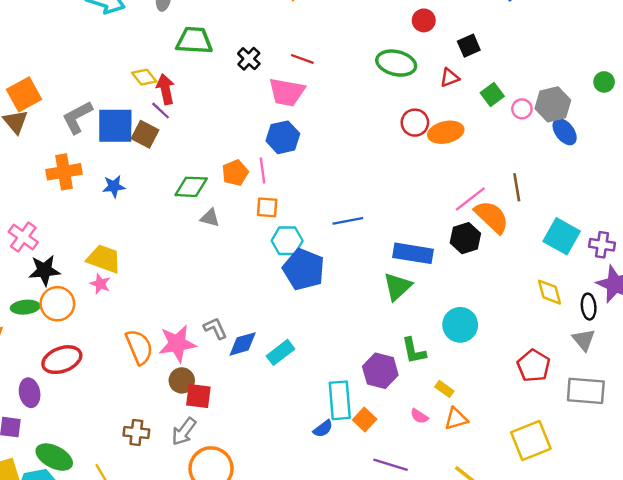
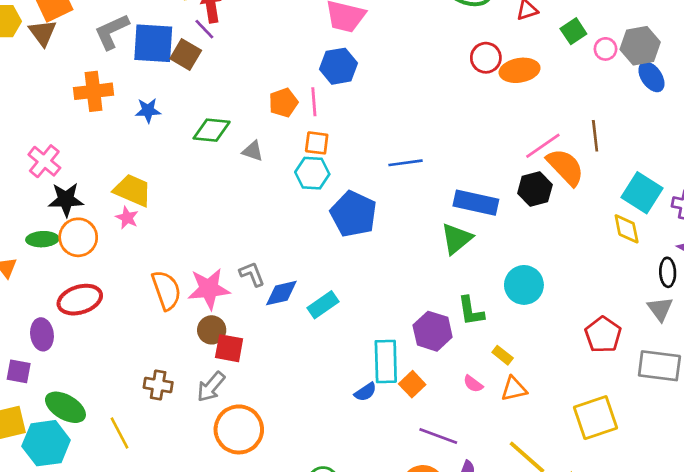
green diamond: (191, 187) -> (212, 130), moved
cyan hexagon: (287, 241) -> (312, 173), moved
yellow diamond: (549, 292) -> (627, 229), moved

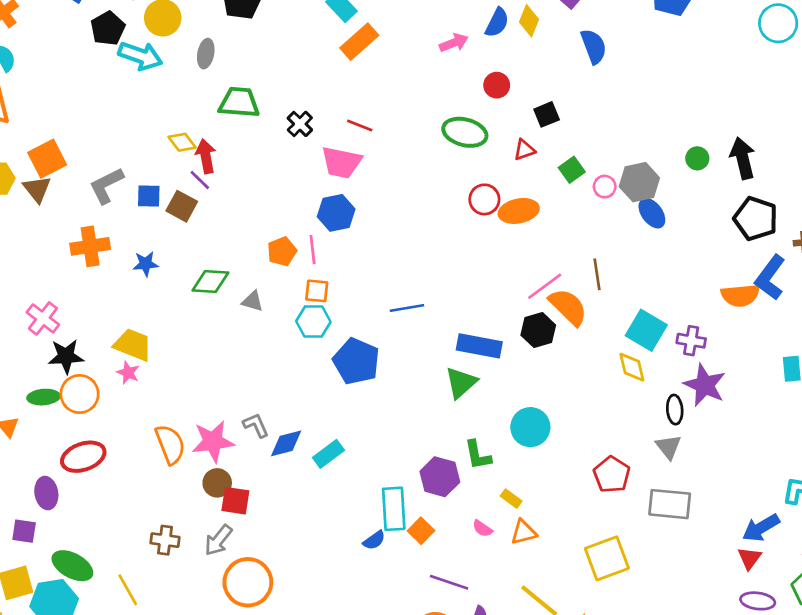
blue square: (153, 43) -> (149, 196), size x0.6

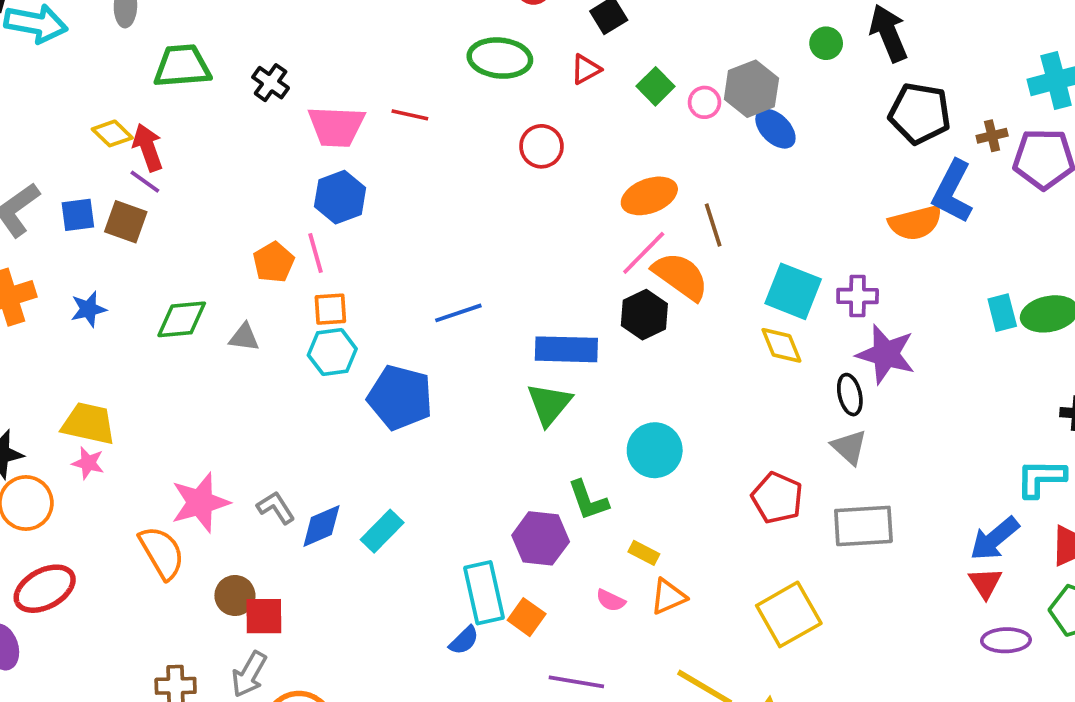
red line: (360, 126) -> (410, 115), moved
orange ellipse: (519, 211) -> (649, 196), moved
pink star: (213, 441) -> (200, 503), moved

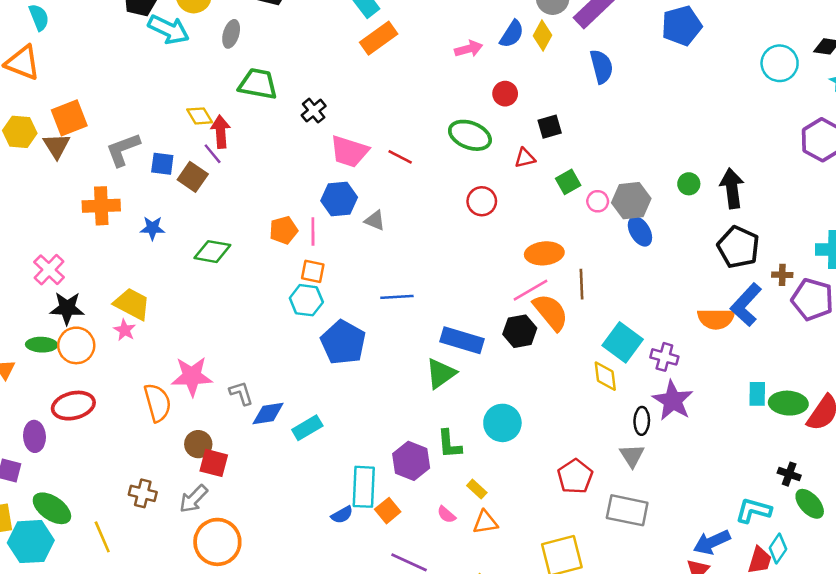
gray triangle: (244, 337) -> (375, 220), moved

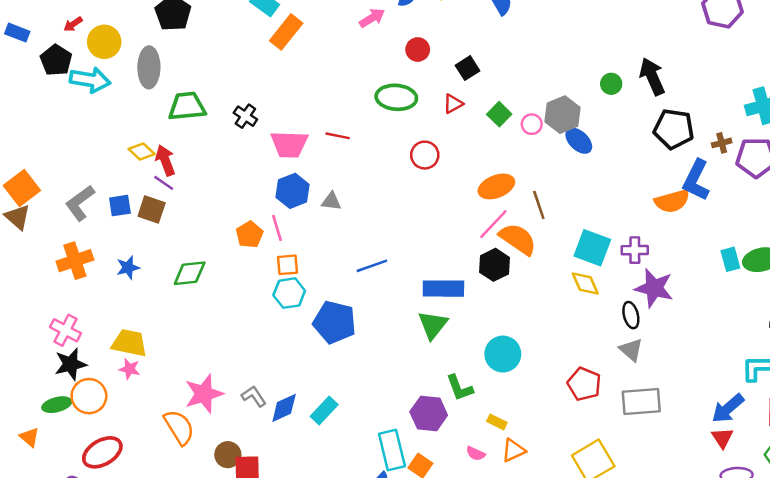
gray ellipse: (231, 34) -> (149, 67), size x1.5
pink cross: (49, 270) -> (65, 330), moved

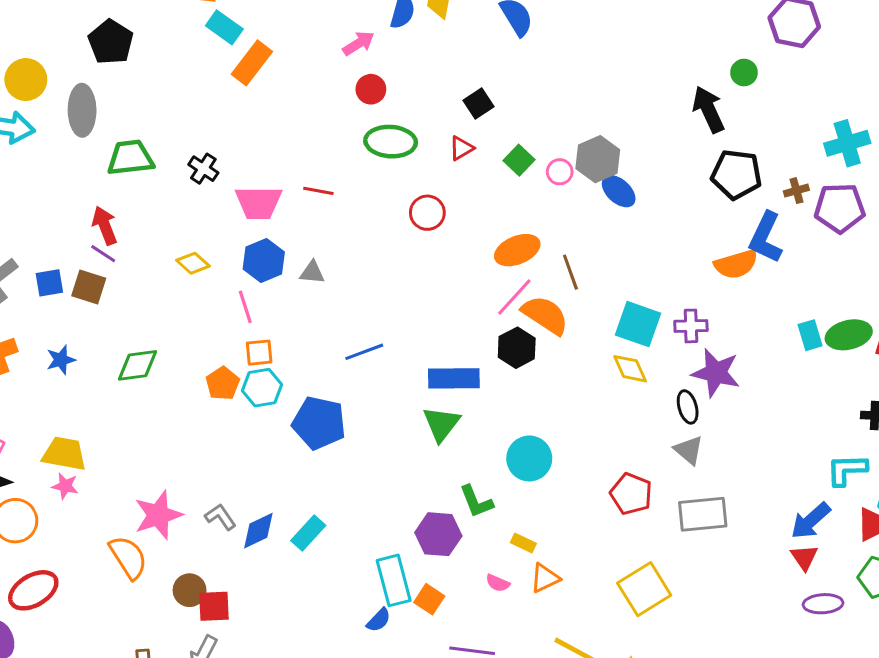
red circle: (418, 50) -> (371, 89), moved
green circle: (611, 84) -> (744, 73), moved
yellow diamond: (142, 151) -> (193, 263), moved
orange pentagon: (249, 235) -> (223, 383), moved

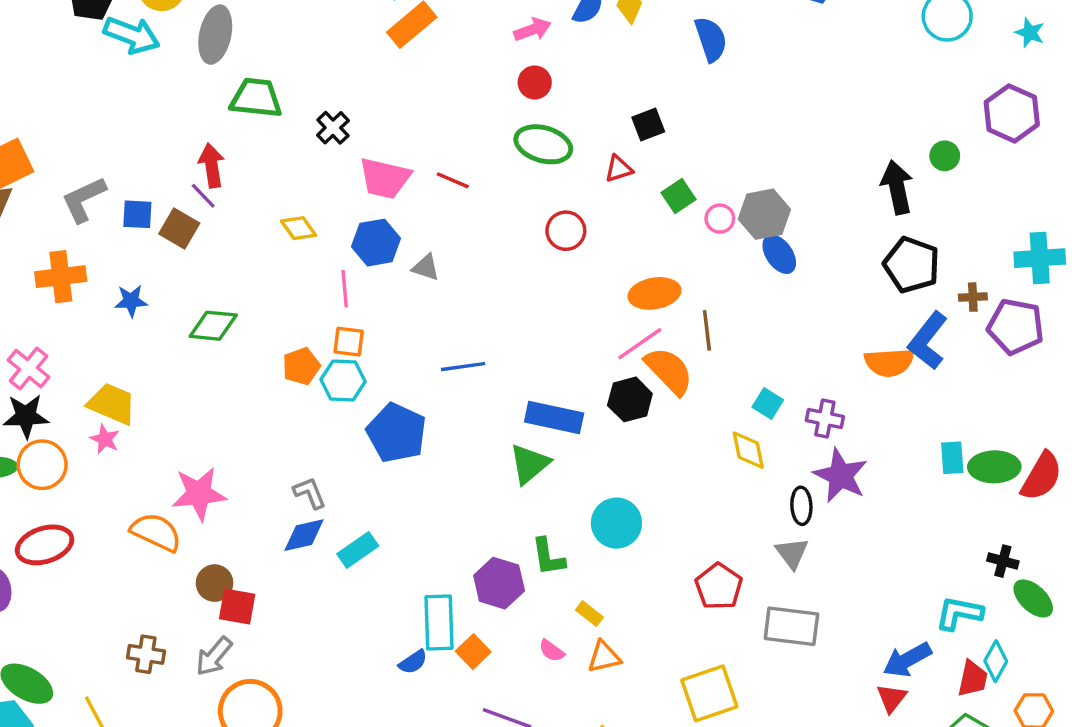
cyan square: (638, 324) -> (768, 403), size x0.6
gray L-shape: (220, 517) -> (310, 493), moved
orange semicircle: (128, 557) -> (156, 532), turned -45

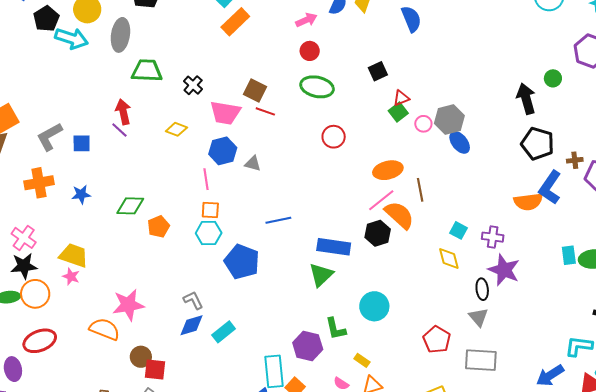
red triangle: (619, 169) -> (401, 98), moved
brown square: (179, 228) -> (255, 91), moved
yellow diamond: (299, 228) -> (176, 129), moved, turned -30
orange pentagon: (301, 366) -> (158, 227), moved

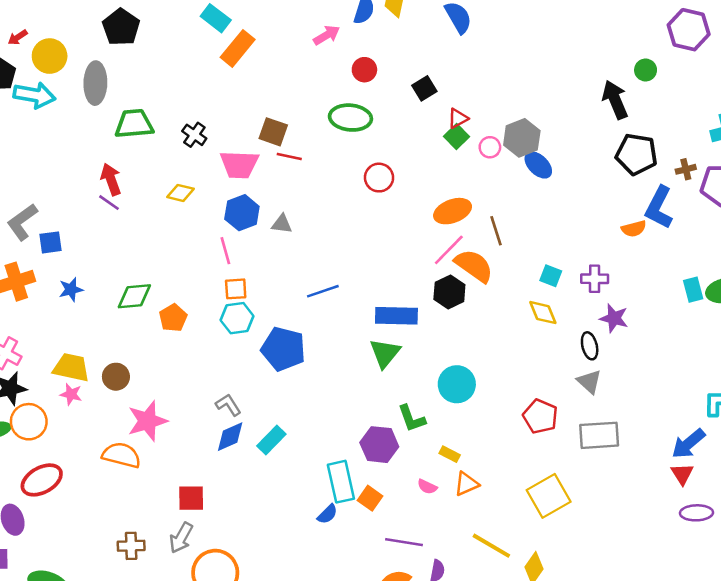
red circle: (310, 51) -> (364, 70), moved
blue square: (82, 143) -> (50, 242), moved
orange semicircle: (528, 202) -> (634, 229), size x0.7
purple star: (504, 270) -> (614, 318), size x0.7
brown circle: (141, 357) -> (116, 377), moved

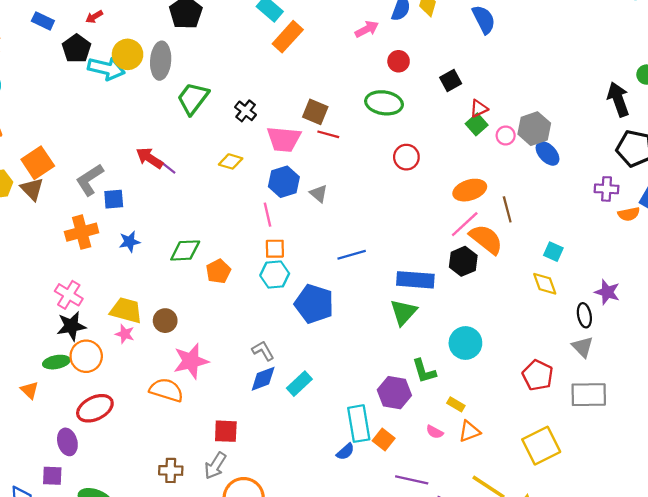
yellow circle: (50, 56) -> (128, 54), moved
green trapezoid: (134, 124) -> (193, 98), turned -51
red arrow: (111, 179) -> (150, 158), moved, turned -40
gray triangle: (282, 224) -> (319, 194), turned 30
purple cross: (595, 279) -> (607, 189), moved

